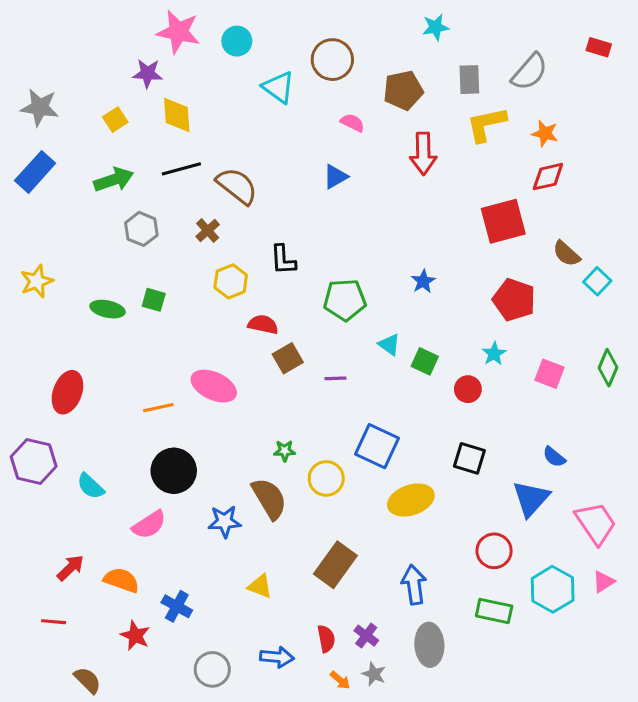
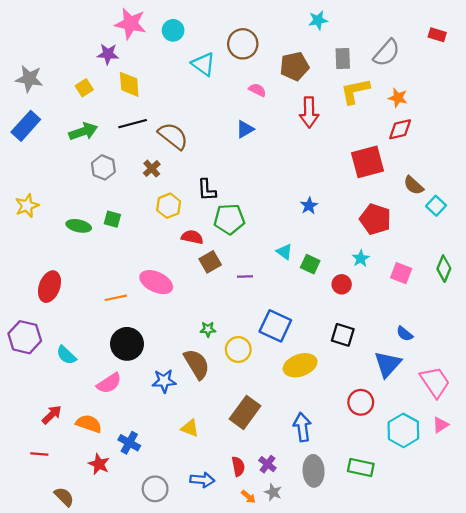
green pentagon: (345, 300) -> (229, 219), moved
green rectangle: (494, 611) -> (361, 468), moved

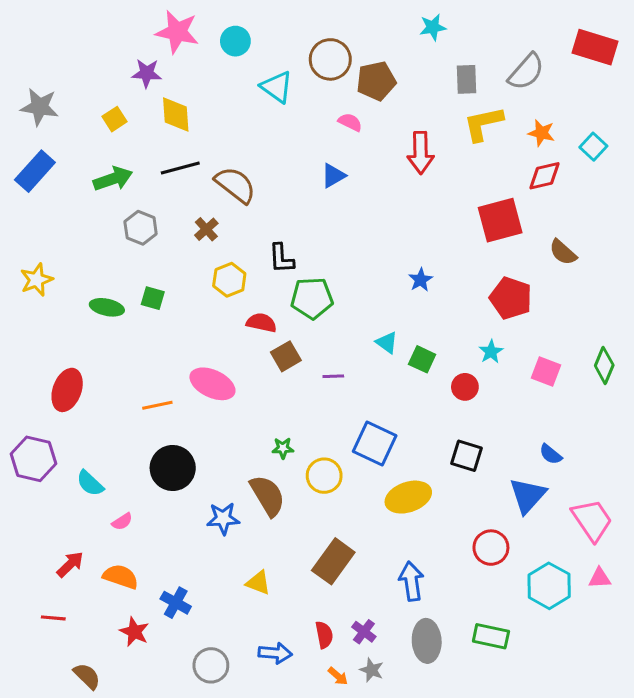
red rectangle: (437, 35) -> (595, 47), size x1.8
brown pentagon: (294, 66) -> (376, 81), moved
cyan square: (436, 206) -> (593, 147), moved
pink semicircle: (109, 383) -> (122, 522), moved, size x0.6
pink triangle: (441, 425) -> (600, 578), turned 30

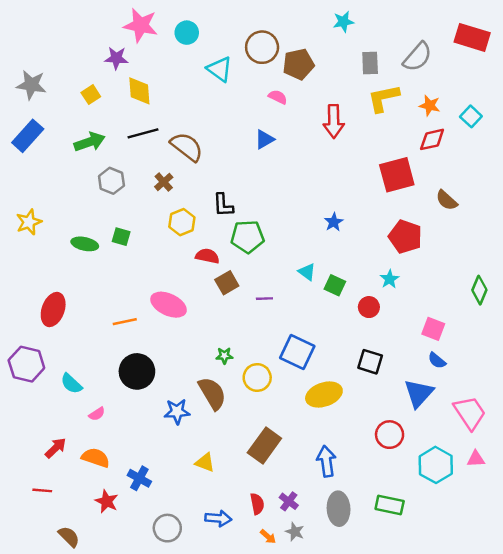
pink square: (546, 372) -> (433, 329), moved

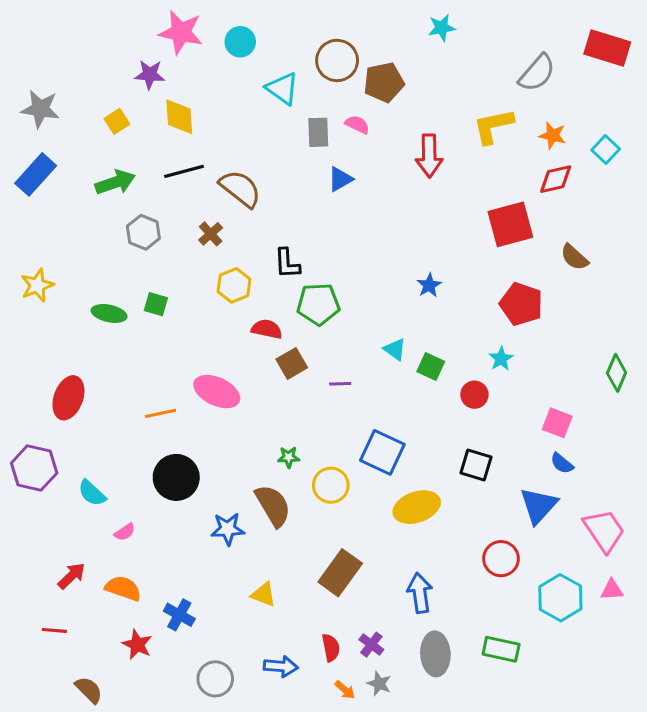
gray rectangle: (370, 63) -> (318, 132), moved

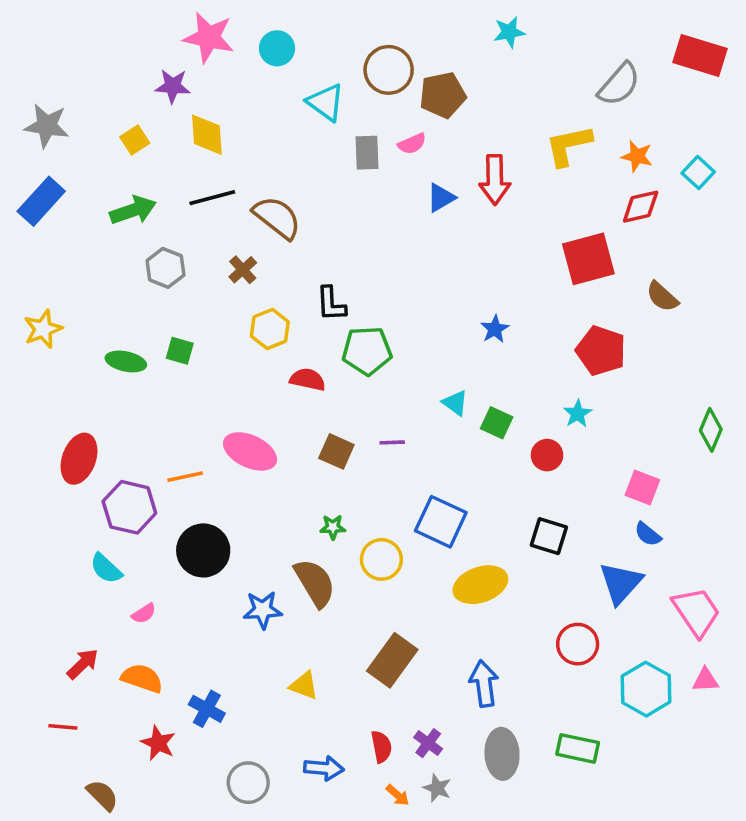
pink semicircle: (357, 125) -> (412, 144), turned 130
blue triangle: (340, 179) -> (441, 198), moved
brown square: (292, 363) -> (336, 451), moved, turned -36
purple hexagon: (34, 468) -> (129, 507), moved

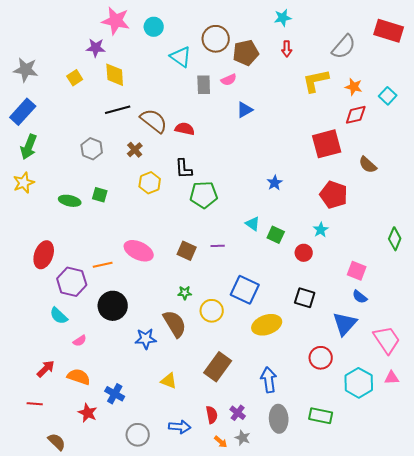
red arrow: (495, 180) -> (287, 49), moved, size x0.6
green arrow: (133, 210) -> (29, 147), moved, turned 130
red semicircle: (308, 379) -> (185, 129), moved

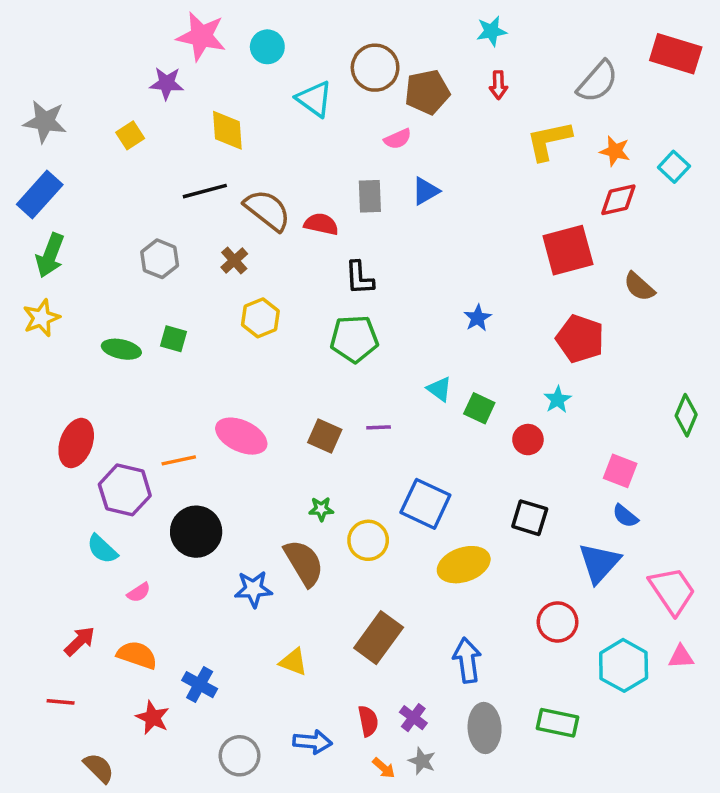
yellow diamond: (115, 75) -> (227, 130), moved
gray rectangle: (204, 85) -> (370, 196), moved
black L-shape: (184, 169) -> (359, 278), moved

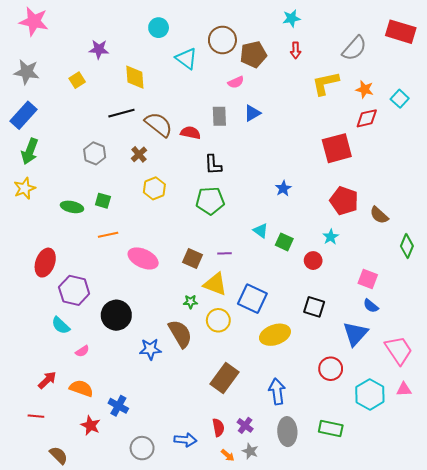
pink star: (201, 36) -> (34, 21), moved
brown semicircle: (639, 287) -> (379, 215), moved
orange line: (179, 460) -> (108, 235), moved
yellow triangle: (293, 662) -> (215, 284), moved, size x1.4

